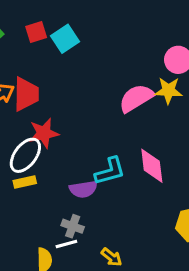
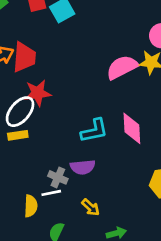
purple semicircle: (83, 189) -> (83, 167), moved

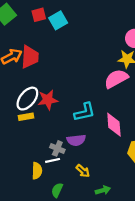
pink semicircle: (122, 67) -> (116, 79), moved
red star: (38, 93) -> (48, 100), moved
pink diamond: (132, 128) -> (114, 125), moved

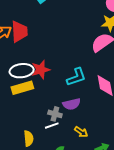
white ellipse: (27, 99) -> (22, 71), turned 50
yellow rectangle: (26, 117) -> (22, 88), size x1.5
yellow semicircle: (37, 171) -> (29, 138), moved

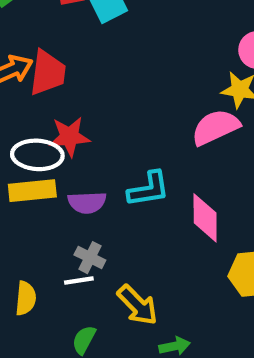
red star: (41, 70) -> (69, 137), moved
purple semicircle: (72, 104) -> (87, 203), moved
yellow arrow: (81, 132) -> (138, 305), size x1.5

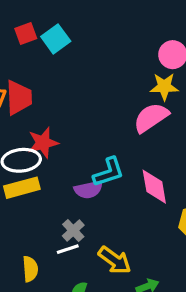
purple semicircle: (87, 203) -> (88, 190), moved
gray cross: (90, 258) -> (73, 230), turned 30

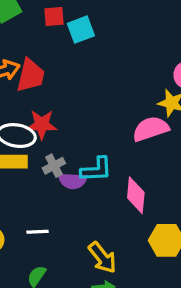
gray cross: (73, 230) -> (54, 166), moved
yellow arrow: (115, 260) -> (102, 258), moved

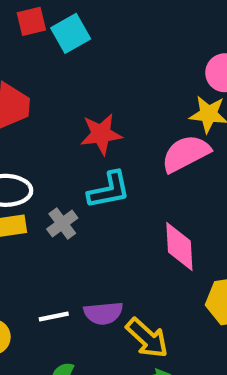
red star: (42, 124) -> (101, 134), moved
cyan L-shape: (96, 170) -> (109, 190), moved
purple semicircle: (73, 181) -> (103, 313), moved

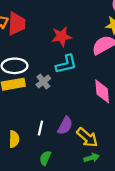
purple semicircle: (103, 313) -> (65, 126), turned -54
white line: (54, 316) -> (40, 128), turned -64

